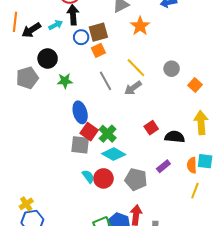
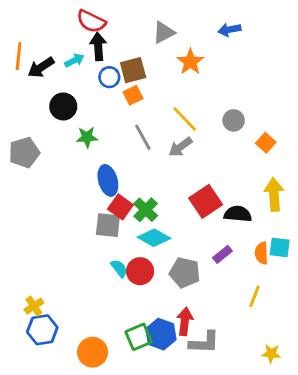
gray pentagon: (27, 78) -> (24, 153), moved
red square: (151, 128) -> (206, 201), size x1.6
yellow line: (195, 191) -> (255, 296), moved

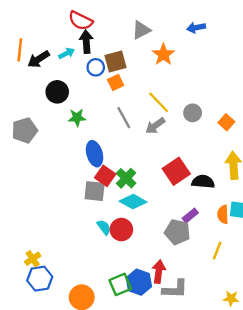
gray circle: (234, 120) -> (193, 113), moved
gray pentagon: (185, 273) -> (177, 232), moved

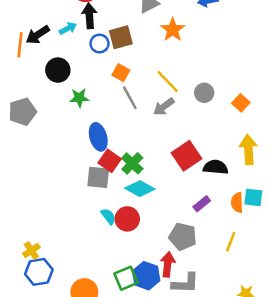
orange line: (20, 50) -> (20, 45), moved
orange square: (116, 83) -> (121, 73), moved, turned -35
gray pentagon: (177, 232) -> (183, 237), moved

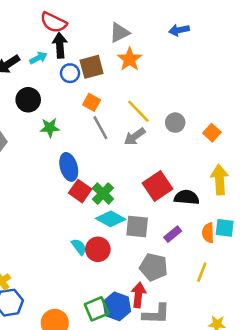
orange star: (173, 30) -> (130, 59), moved
gray square: (98, 177) -> (137, 227), moved

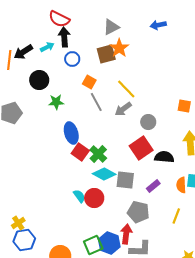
brown square: (92, 67) -> (106, 54), moved
gray circle: (175, 123) -> (148, 122), moved
orange square: (212, 133) -> (184, 106), turned -32

